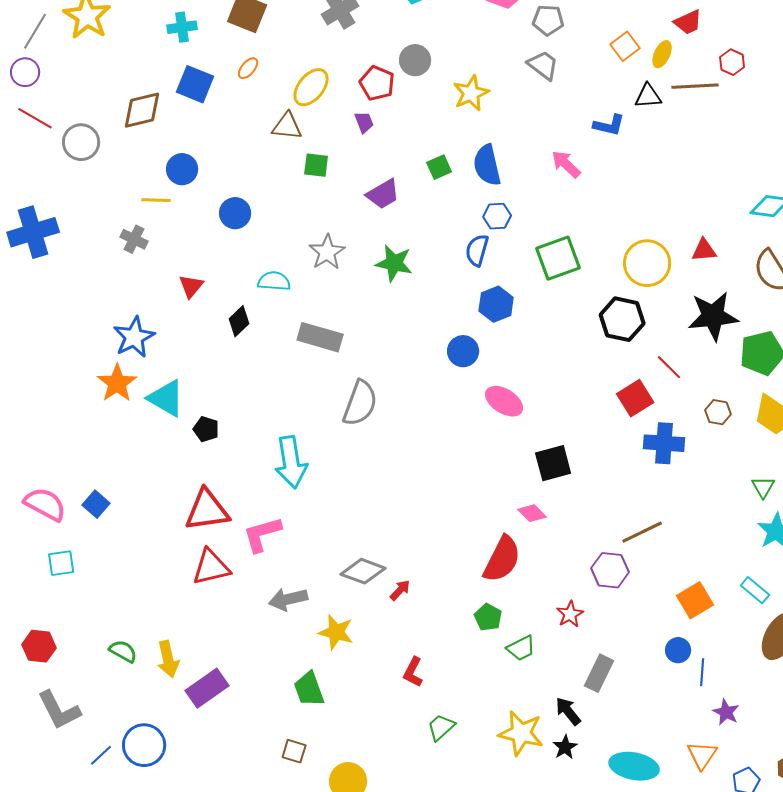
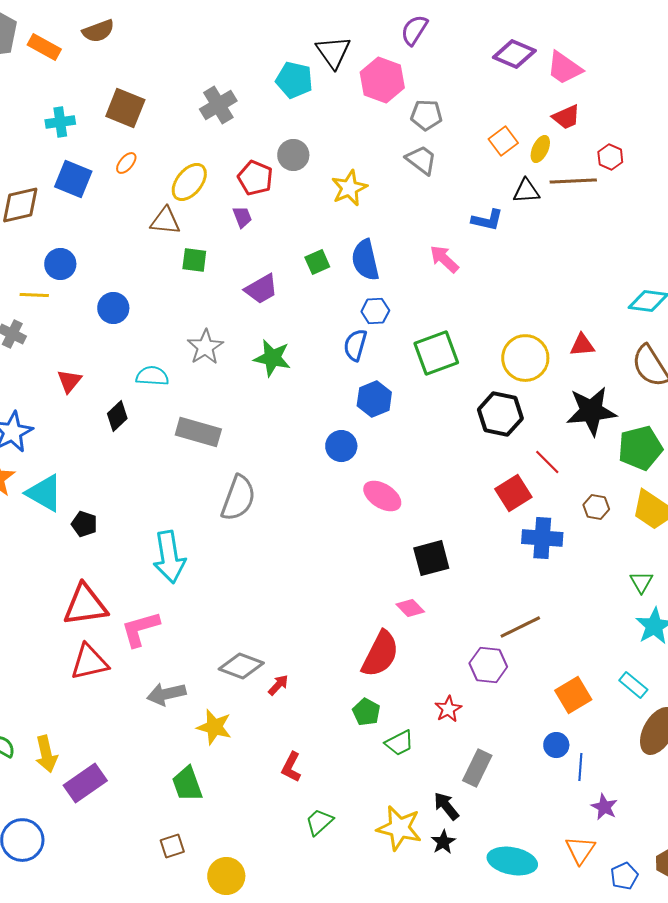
brown square: (294, 751) -> (172, 846), turned -35

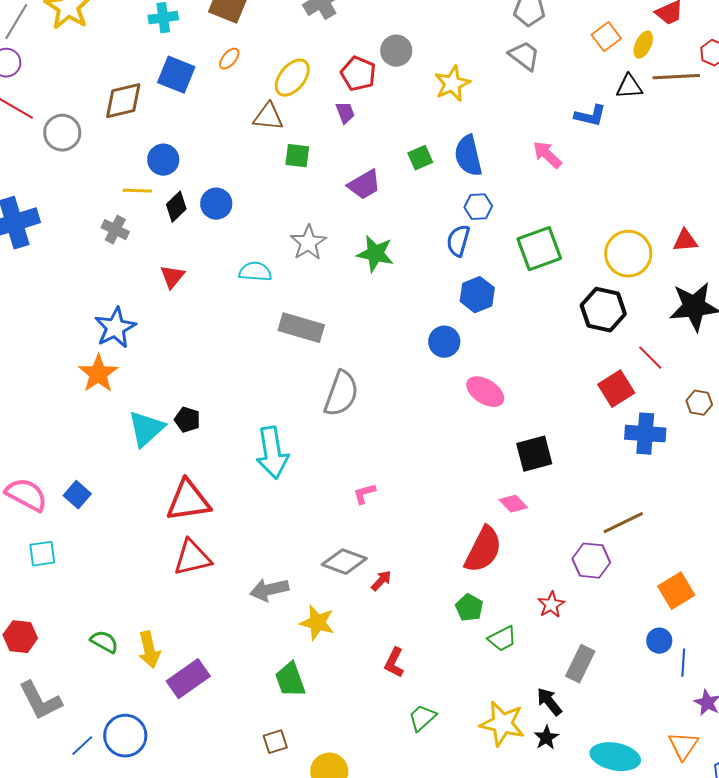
black diamond: (117, 416) -> (176, 207), moved
cyan triangle: (44, 493) -> (146, 429), moved, turned 48
pink L-shape: (140, 629) -> (364, 494), moved, size x0.6

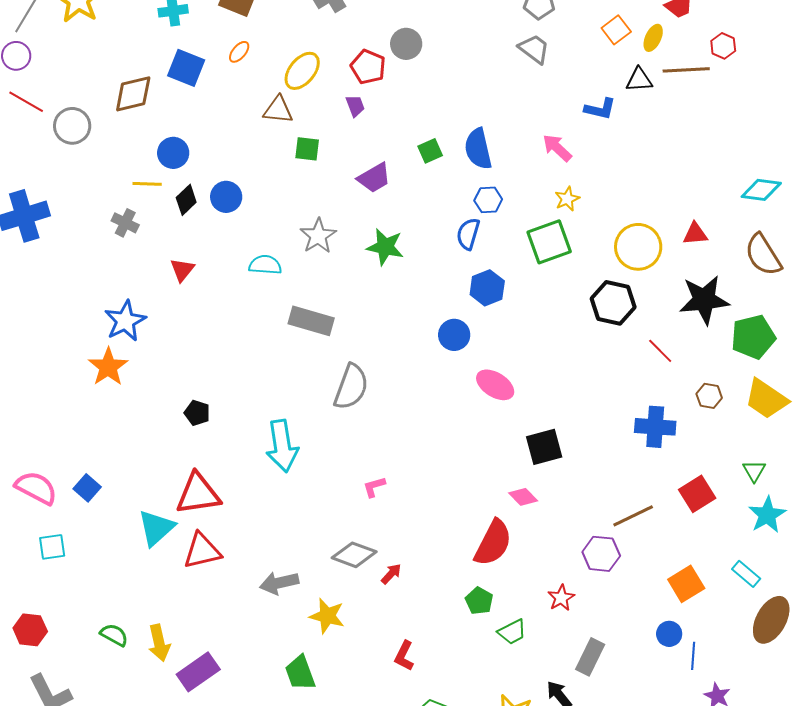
yellow star: (452, 84) -> (567, 199), moved, size x0.7
red square: (616, 389) -> (697, 494), moved
cyan triangle: (146, 429) -> (156, 528), moved

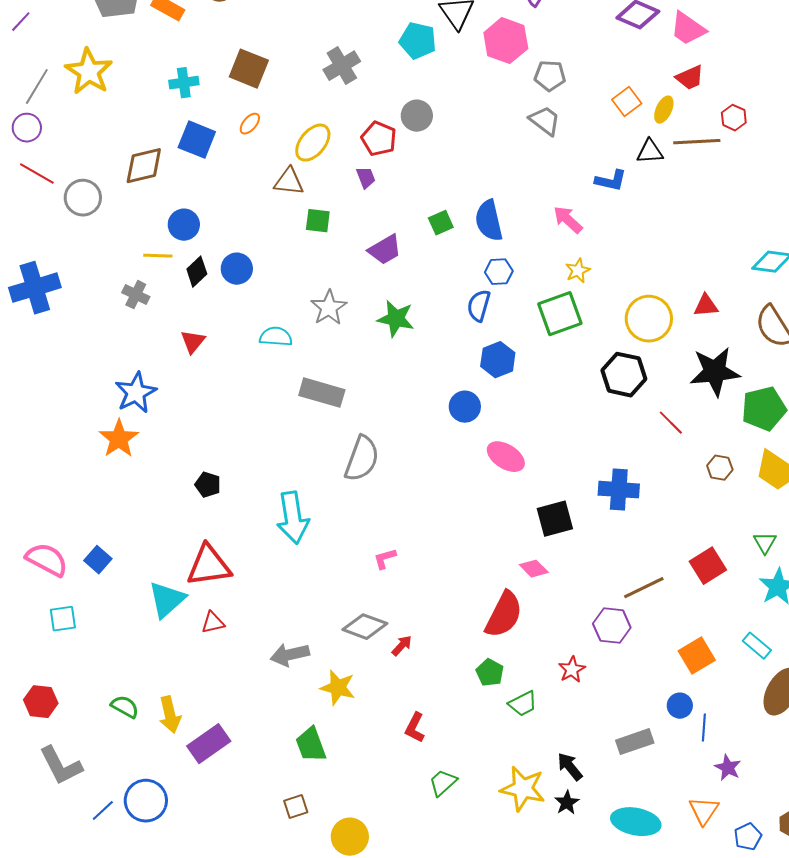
blue cross: (655, 427) -> (619, 490), moved
red triangle: (202, 551) -> (213, 623), size x0.6
gray rectangle: (590, 657) -> (635, 742), moved, turned 45

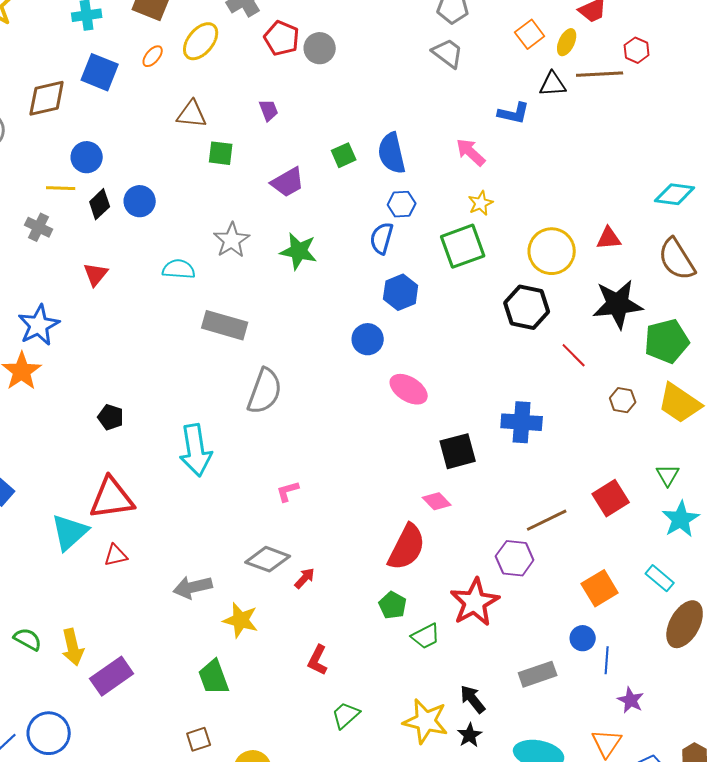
red pentagon: (379, 139) -> (282, 38), moved
yellow ellipse: (313, 143) -> (201, 41), moved
red star: (572, 670) -> (475, 602), size x1.8

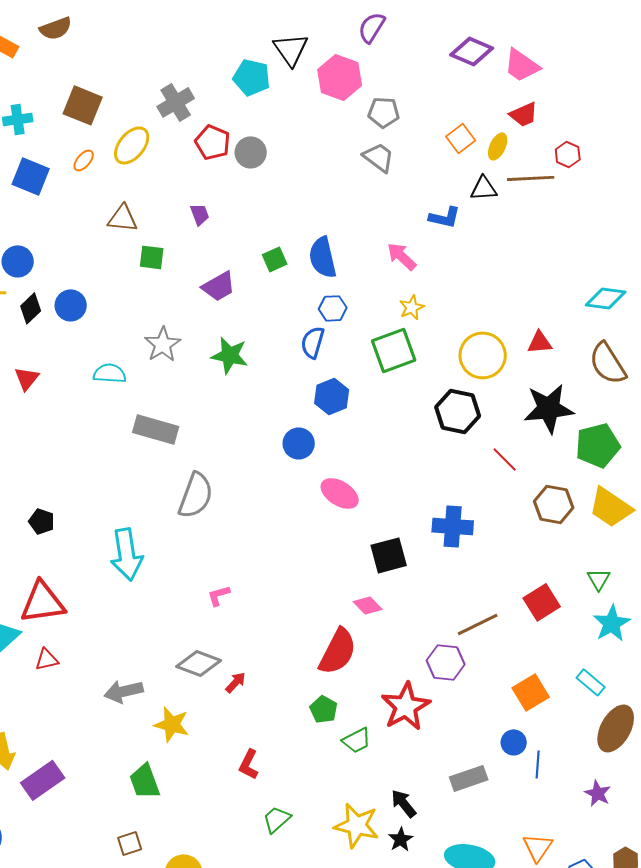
brown hexagon: (623, 400) -> (554, 504), size x1.5
purple star: (631, 700) -> (598, 793), moved

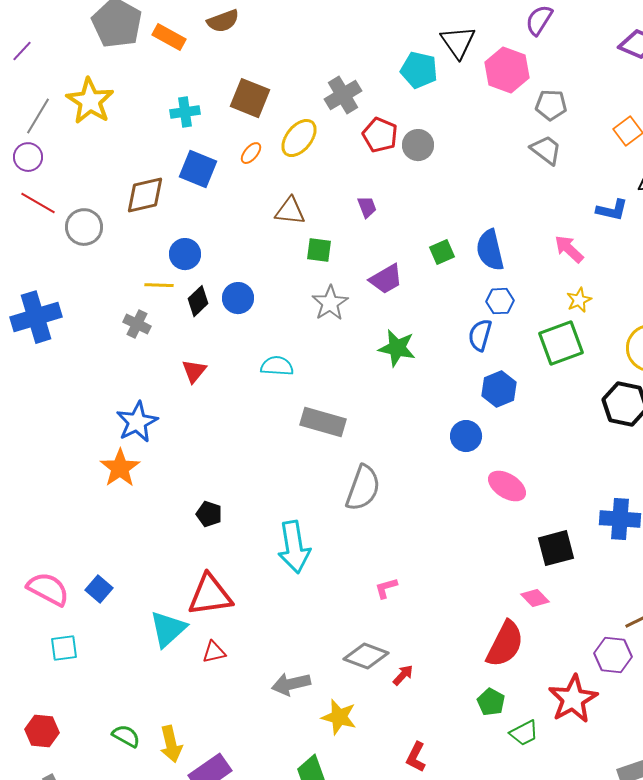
gray star: (163, 344) -> (330, 303), moved

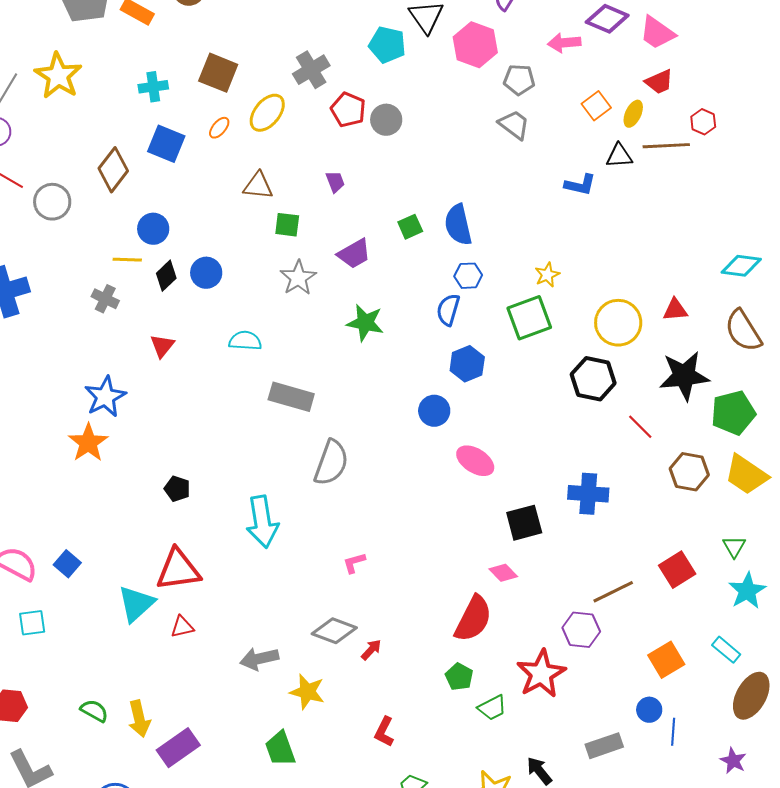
brown diamond: (145, 195) -> (113, 170), turned -39
pink arrow: (569, 249) -> (564, 43), moved, turned -48

